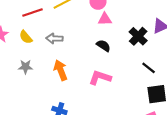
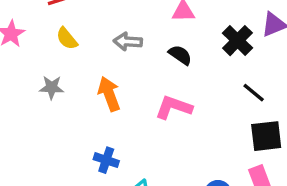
yellow semicircle: (26, 37) -> (67, 39), moved
gray arrow: (54, 38) -> (128, 41), moved

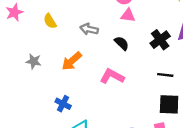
gray star: (52, 87) -> (34, 61), moved
black line: (254, 93) -> (165, 75), turned -42
orange arrow: (109, 94) -> (72, 61), turned -120

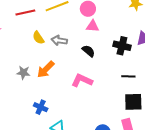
yellow semicircle: (50, 21) -> (38, 38), moved
black cross: (160, 40) -> (122, 46), turned -36
gray star: (34, 61) -> (23, 73), moved

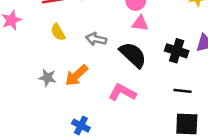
yellow semicircle: (38, 38) -> (58, 32), moved
black semicircle: (88, 51) -> (133, 55), size x1.6
blue cross: (41, 107) -> (81, 126), moved

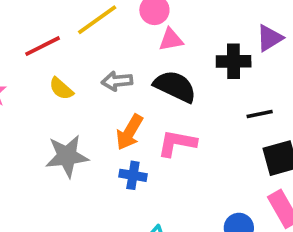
orange arrow: (76, 75) -> (129, 132), moved
gray star: (47, 78) -> (67, 156), size x1.6
blue cross: (81, 126) -> (133, 175), moved

